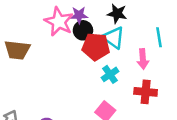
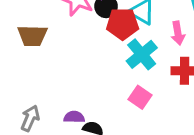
cyan cross: (110, 74) -> (142, 54), size x1.5

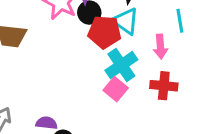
pink square: (140, 97) -> (116, 89), moved

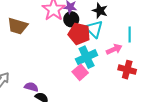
pink arrow: (160, 47) -> (114, 49), turned -119
red cross: (164, 86) -> (127, 70), moved

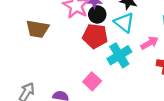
red pentagon: (79, 34) -> (95, 36), moved
pink square: (80, 72) -> (92, 81), moved

